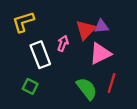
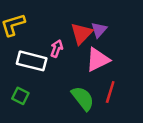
purple triangle: (101, 26) -> (99, 30), turned -42
white rectangle: (40, 55) -> (32, 61), turned -55

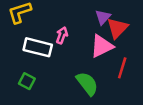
red triangle: (82, 33) -> (117, 28), moved
red line: (110, 92) -> (122, 68), moved

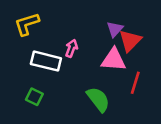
pink triangle: (102, 46) -> (114, 60), turned 30

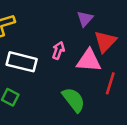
purple triangle: (115, 29) -> (85, 19), moved
pink arrow: (71, 48) -> (58, 50), moved

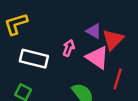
purple triangle: (85, 19) -> (94, 31), moved, turned -42
pink triangle: (89, 61) -> (97, 57), turned 30

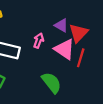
red line: (118, 79) -> (81, 58), moved

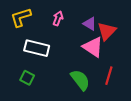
pink arrow: (39, 41) -> (58, 18), moved
red line: (81, 58) -> (109, 76), moved

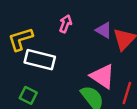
yellow L-shape: (21, 17) -> (21, 39), moved
pink triangle: (93, 47) -> (103, 76), moved

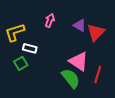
white rectangle: (40, 60) -> (30, 48), size x0.6
green square: (28, 95) -> (21, 63), moved, turned 32

